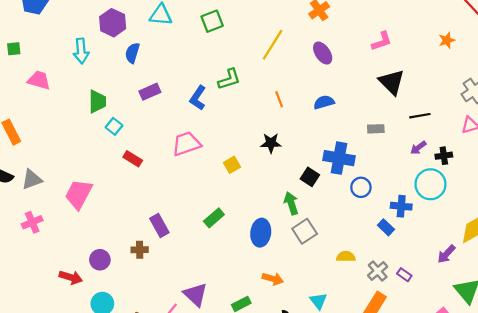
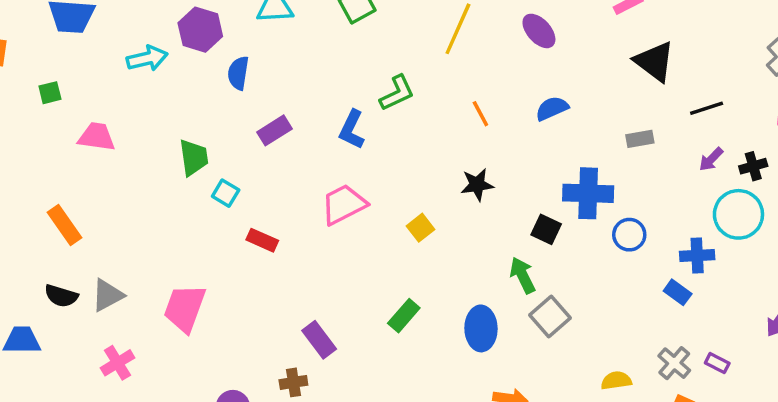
cyan arrow: (81, 51) -> (147, 58), moved, turned -90
yellow semicircle: (346, 257) -> (616, 381), moved

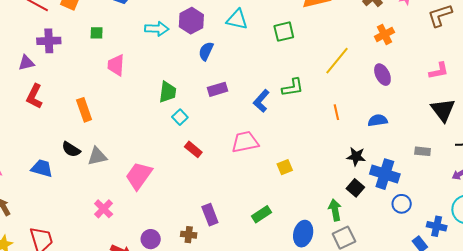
pink trapezoid: (97, 137) -> (116, 65), turned -110
black star: (477, 185) -> (356, 157), moved
pink cross: (117, 363) -> (104, 209), moved, turned -30

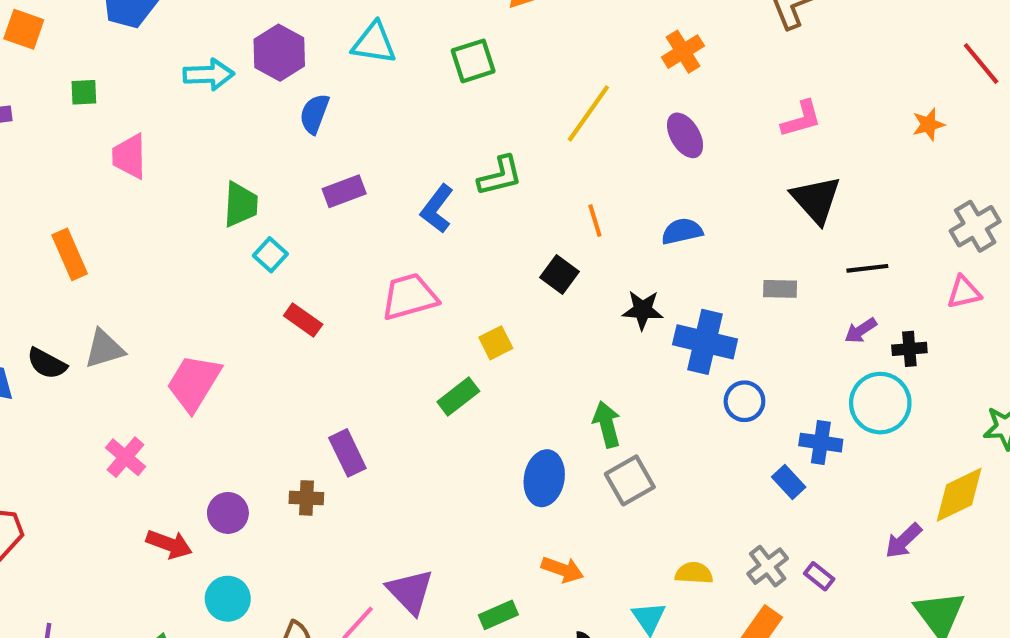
black semicircle: (71, 149) -> (47, 363), moved
black square: (355, 188) -> (560, 274), moved
green rectangle: (262, 214) -> (458, 396), moved

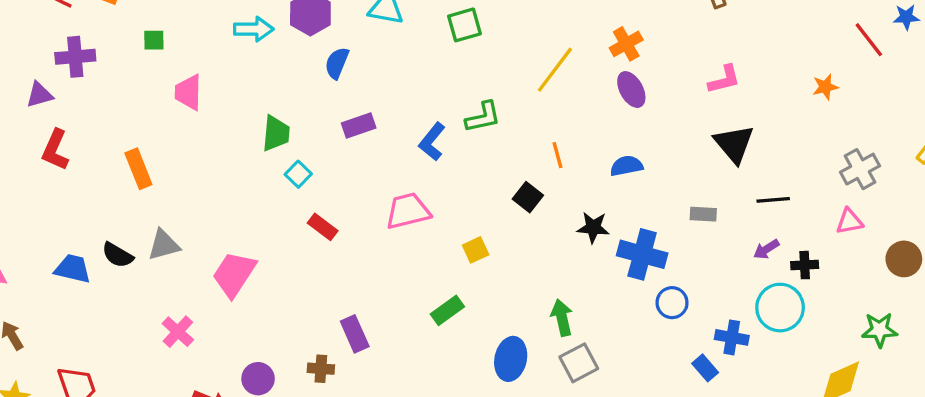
orange cross: (683, 52) -> (626, 44), moved
green rectangle: (458, 396) -> (447, 310), moved

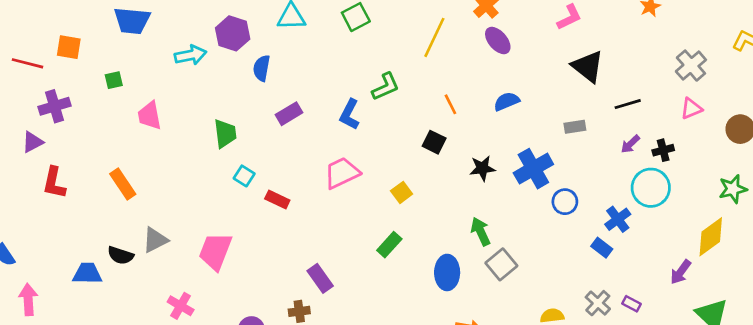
cyan square: (298, 174) -> (244, 176), moved
black star: (593, 227) -> (482, 168), moved
blue cross: (642, 254) -> (533, 169), turned -33
blue cross: (732, 337) -> (618, 219), turned -35

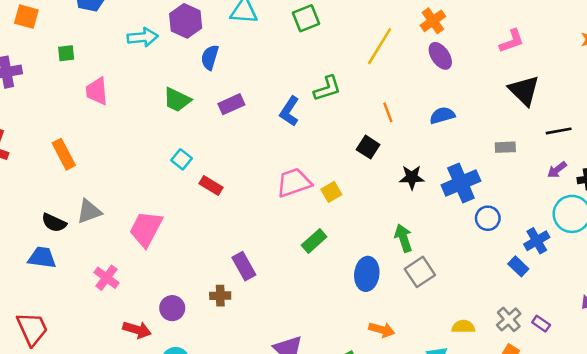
green trapezoid: (225, 134) -> (177, 100), moved, turned 116
pink trapezoid: (342, 173) -> (294, 183), moved
blue trapezoid: (87, 273) -> (42, 258), moved

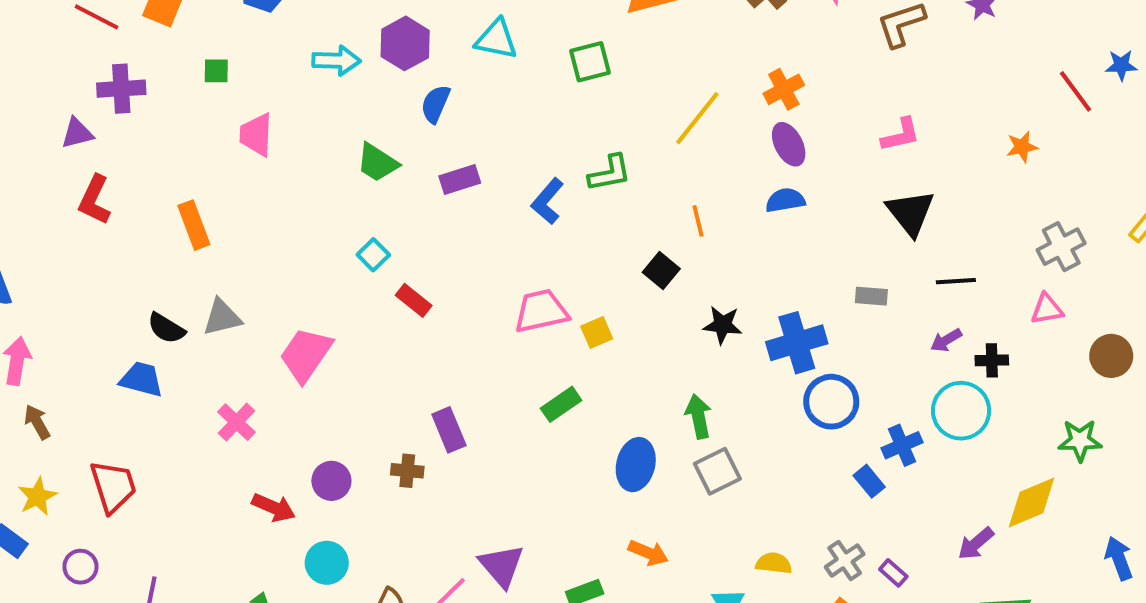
blue semicircle: (442, 115) -> (785, 200), moved
blue circle: (488, 218) -> (831, 402), size x1.4

